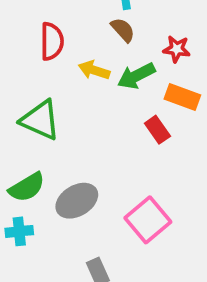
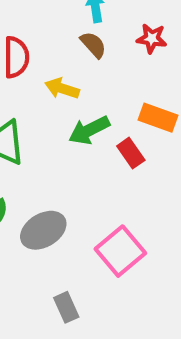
red star: (177, 49) -> (152, 38), moved
green arrow: (136, 76) -> (89, 130), moved

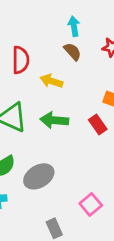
green arrow: (89, 130) -> (54, 120), moved, turned 32
pink square: (120, 251) -> (91, 204), moved, size x0.7

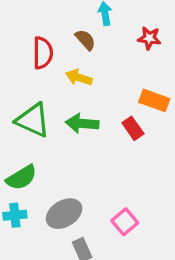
brown semicircle: (72, 52) -> (85, 40), moved
gray ellipse: (39, 176) -> (64, 214), moved

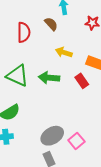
yellow arrow: (79, 77) -> (64, 52), moved
gray ellipse: (64, 214) -> (52, 136), moved

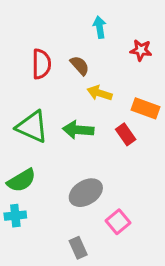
brown semicircle: (51, 24) -> (80, 65), moved
gray ellipse: (52, 136) -> (86, 193), moved

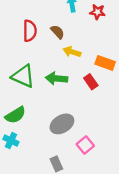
red star: (141, 50) -> (97, 12), moved
cyan cross: (15, 216) -> (11, 141), turned 32

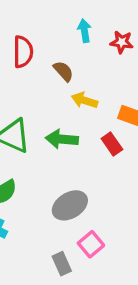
red semicircle: (30, 31) -> (23, 52), moved
pink square: (85, 145) -> (91, 244), moved

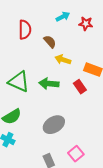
cyan arrow: (84, 31) -> (63, 17), turned 72
pink square: (91, 244) -> (76, 154), moved

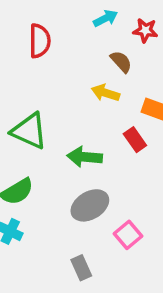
brown semicircle: (50, 42) -> (121, 62), moved
green arrow: (49, 84) -> (85, 157), moved
pink square: (76, 154) -> (128, 235), moved

